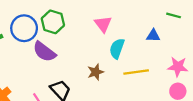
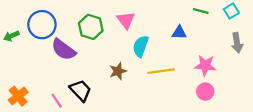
green hexagon: (53, 22) -> (91, 27), moved

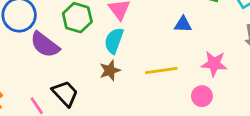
cyan semicircle: (141, 46) -> (114, 41), moved
pink circle: (205, 92) -> (202, 96), moved

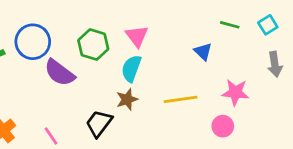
blue triangle: (183, 24) -> (203, 52), turned 42
black trapezoid: (65, 93) -> (99, 123), moved, turned -100

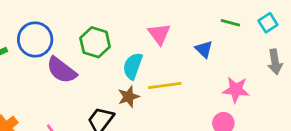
pink triangle: (137, 36) -> (159, 34), moved
yellow line: (181, 99) -> (165, 86), moved

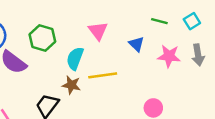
pink star: (236, 90) -> (169, 56), moved
brown star: (129, 97) -> (71, 85), turned 30

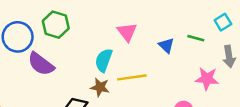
green line: (159, 21) -> (196, 38), moved
green hexagon: (42, 38) -> (56, 25), moved
pink star: (169, 56) -> (207, 79), moved

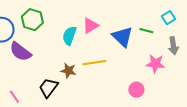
pink triangle: (127, 32) -> (90, 26), turned 36
blue triangle: (166, 45) -> (122, 37), size x1.6
cyan semicircle: (104, 60) -> (69, 36), moved

